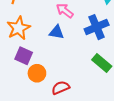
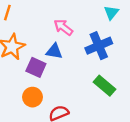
purple square: (24, 56) -> (36, 67), moved

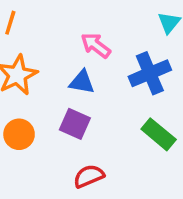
purple square: (36, 67) -> (75, 124), moved
orange circle: (32, 97) -> (19, 134), moved

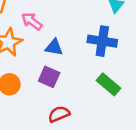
pink arrow: (96, 45) -> (32, 21), moved
blue cross: (150, 73) -> (102, 41), turned 32

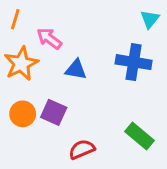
purple square: (49, 77) -> (54, 112), moved
green rectangle: (108, 84) -> (139, 136), moved

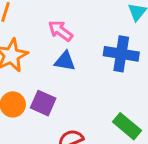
pink arrow: (49, 38) -> (60, 31), moved

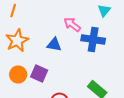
pink arrow: (60, 31) -> (72, 24), moved

